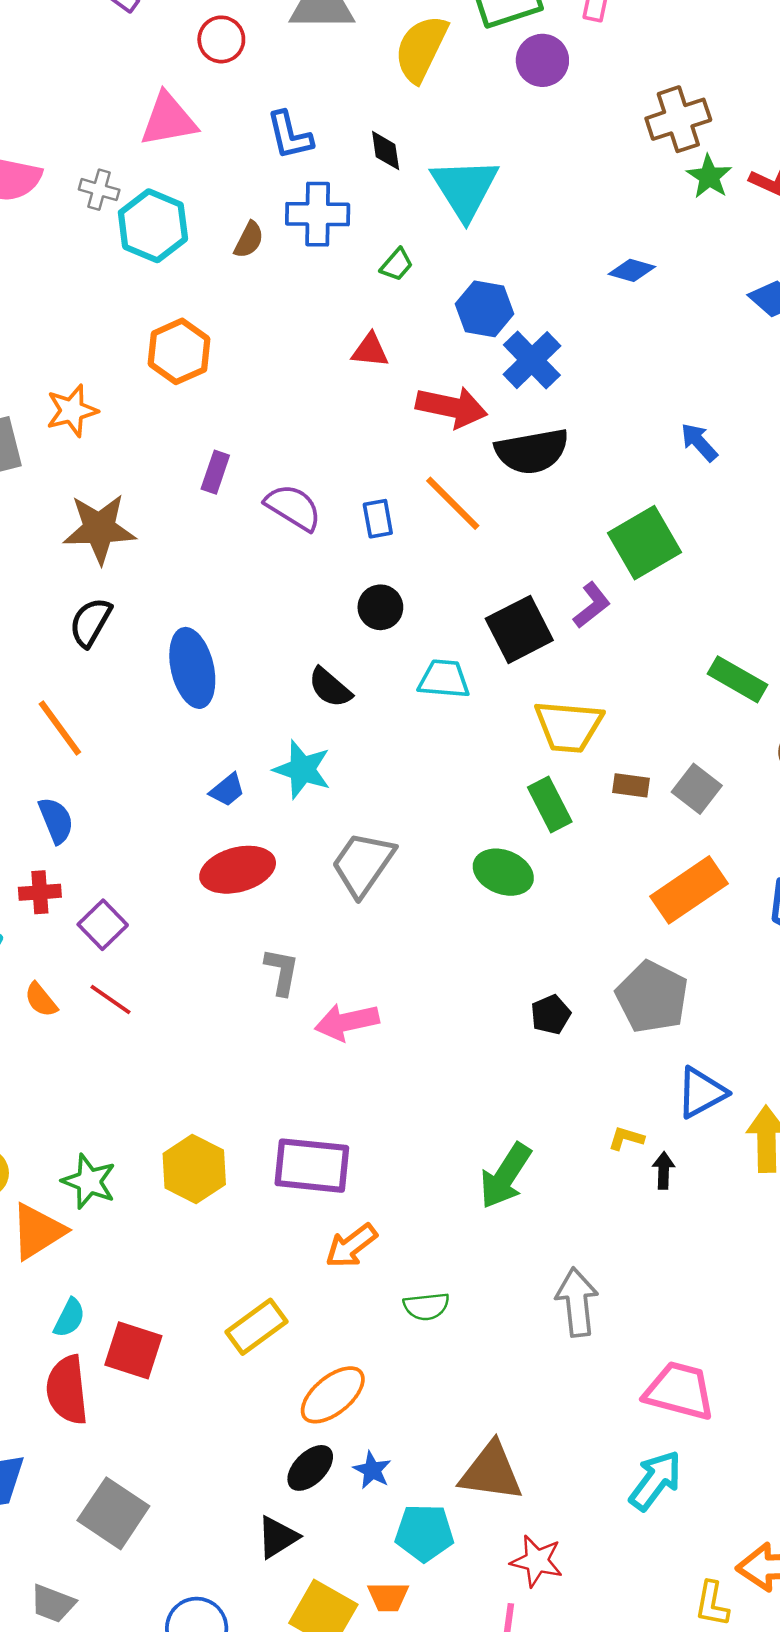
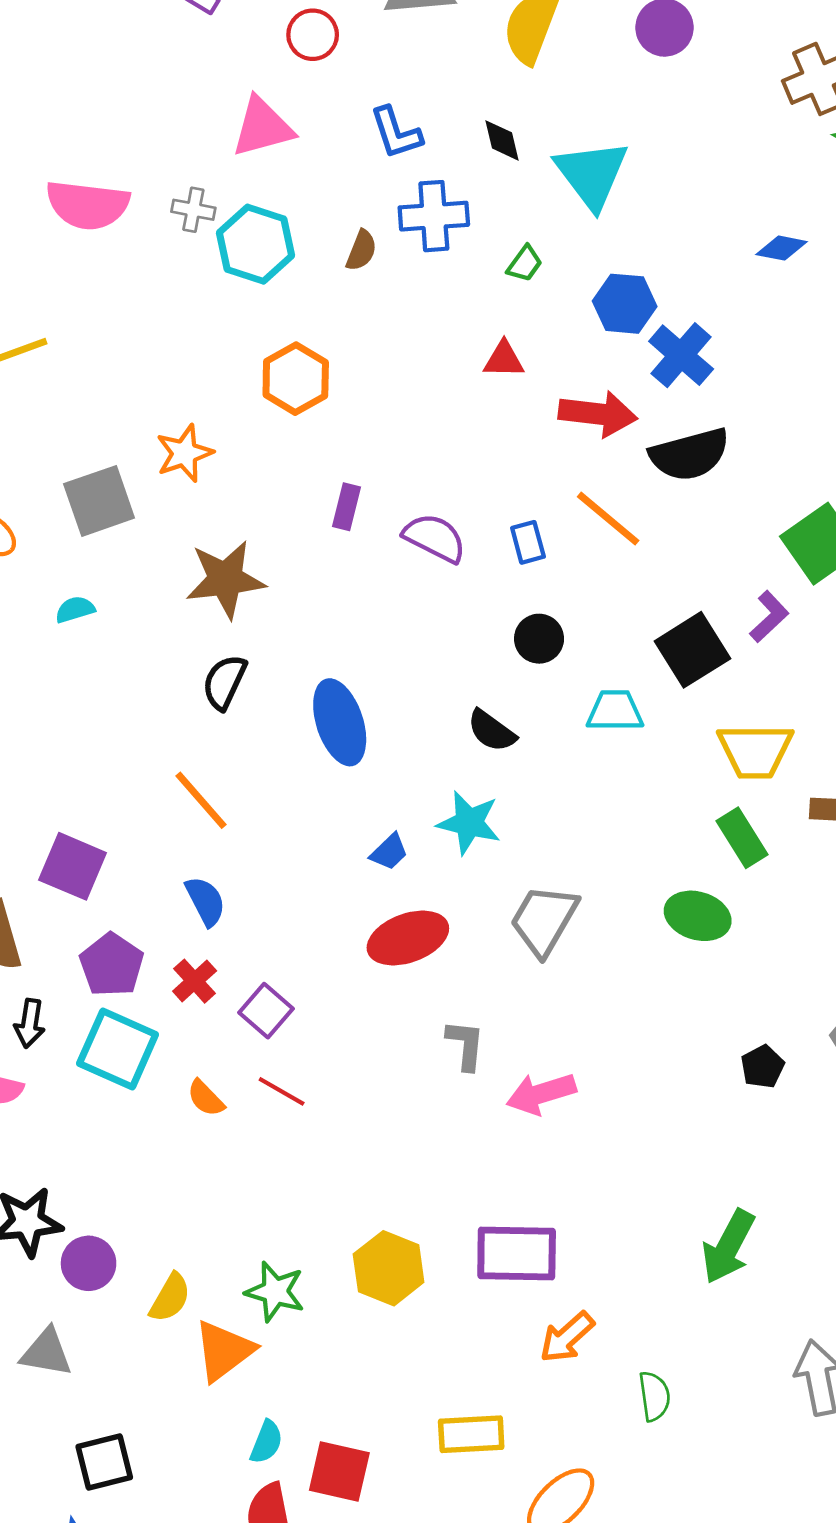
red cross: (40, 892) -> (195, 981), turned -33
green semicircle: (426, 1306) -> (654, 1396), turned -87
yellow rectangle: (257, 1327) -> (471, 1434), turned 38

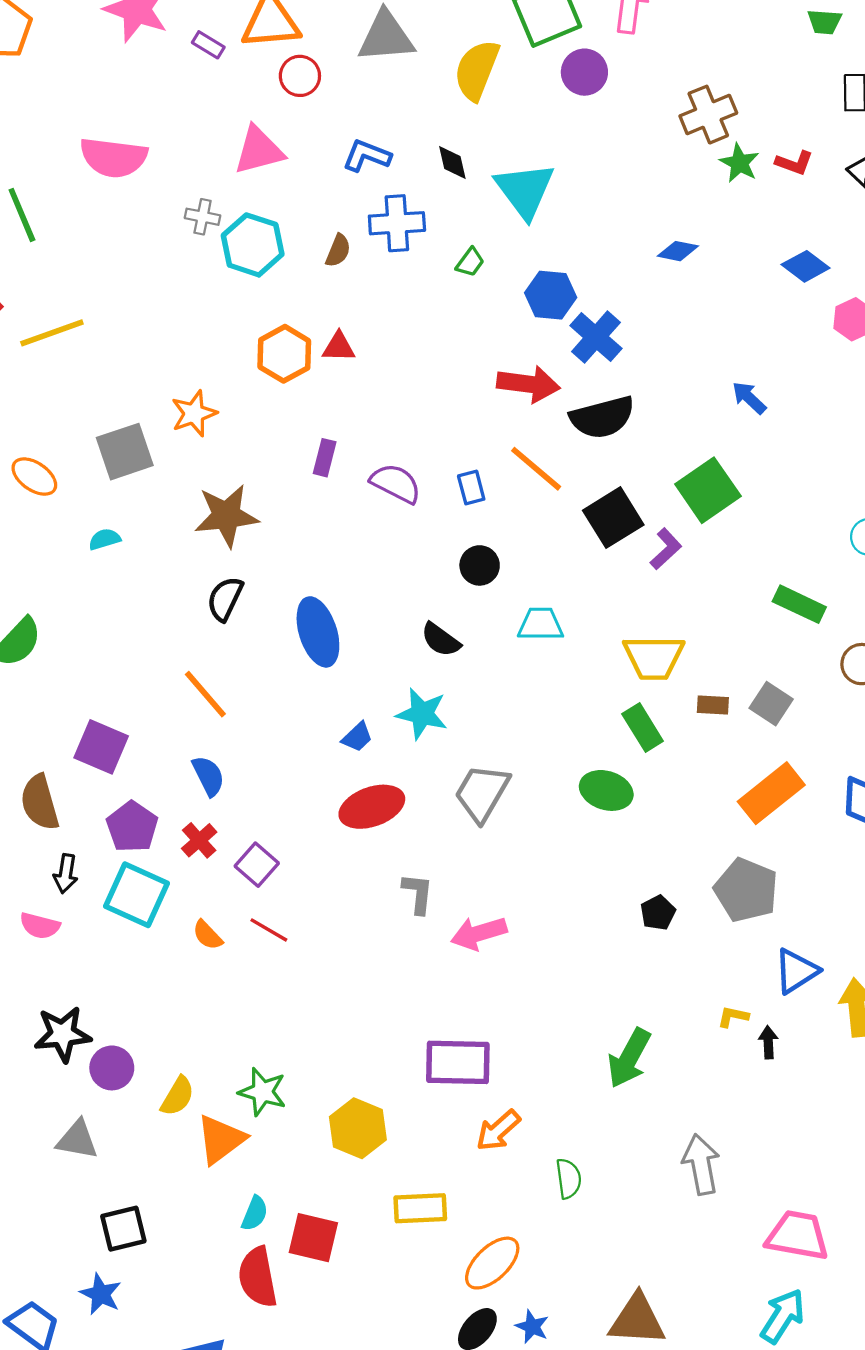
blue L-shape: (396, 133) -> (367, 156), turned 129
pink semicircle: (88, 205) -> (113, 157), moved
red triangle: (504, 360) -> (339, 347), moved
black square: (692, 650) -> (613, 518), moved
yellow hexagon: (389, 1268) -> (358, 1128), moved

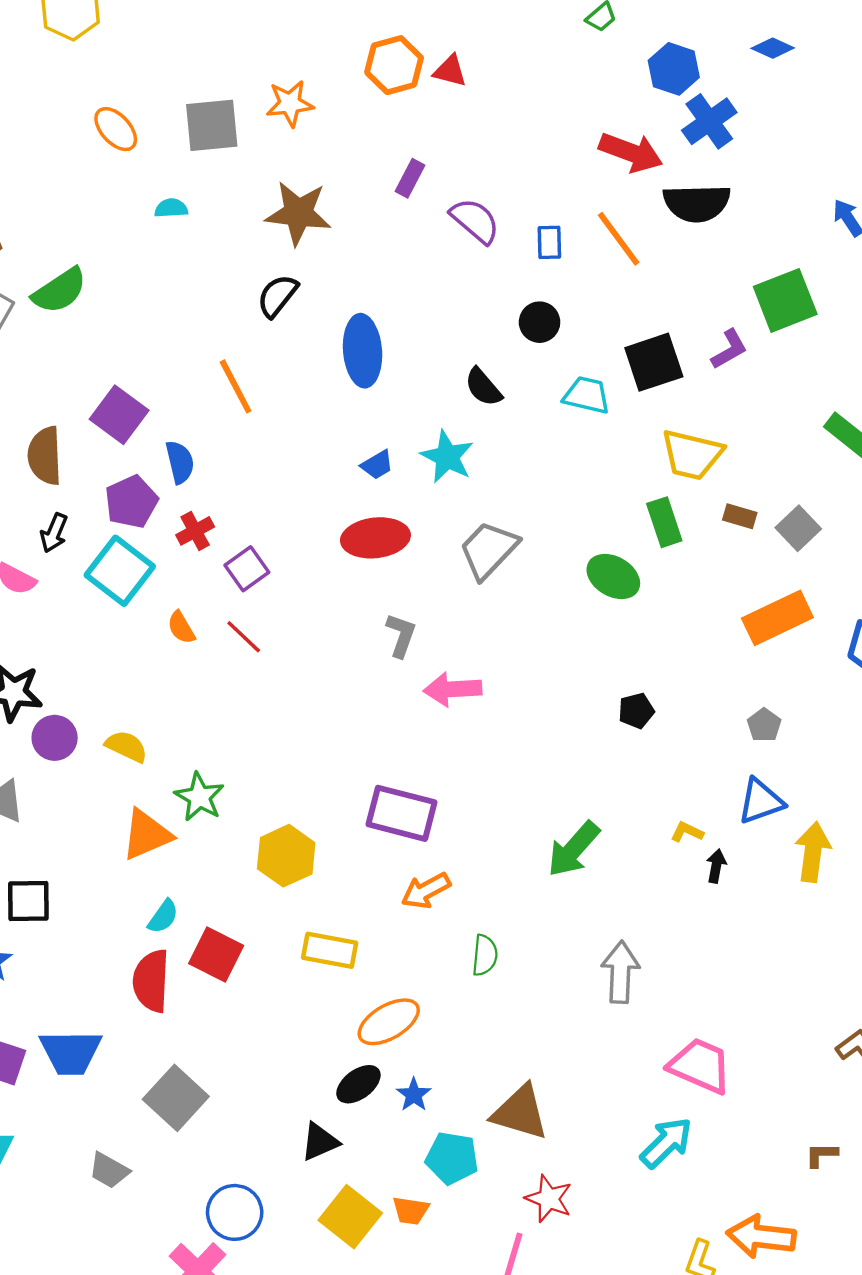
blue diamond: (678, 251) -> (773, 48), moved
black square: (613, 518) -> (654, 362), moved
blue semicircle: (208, 776) -> (180, 462), moved
gray pentagon: (746, 890) -> (764, 725), moved, size x0.5
yellow semicircle: (178, 1096) -> (126, 746), moved, turned -108

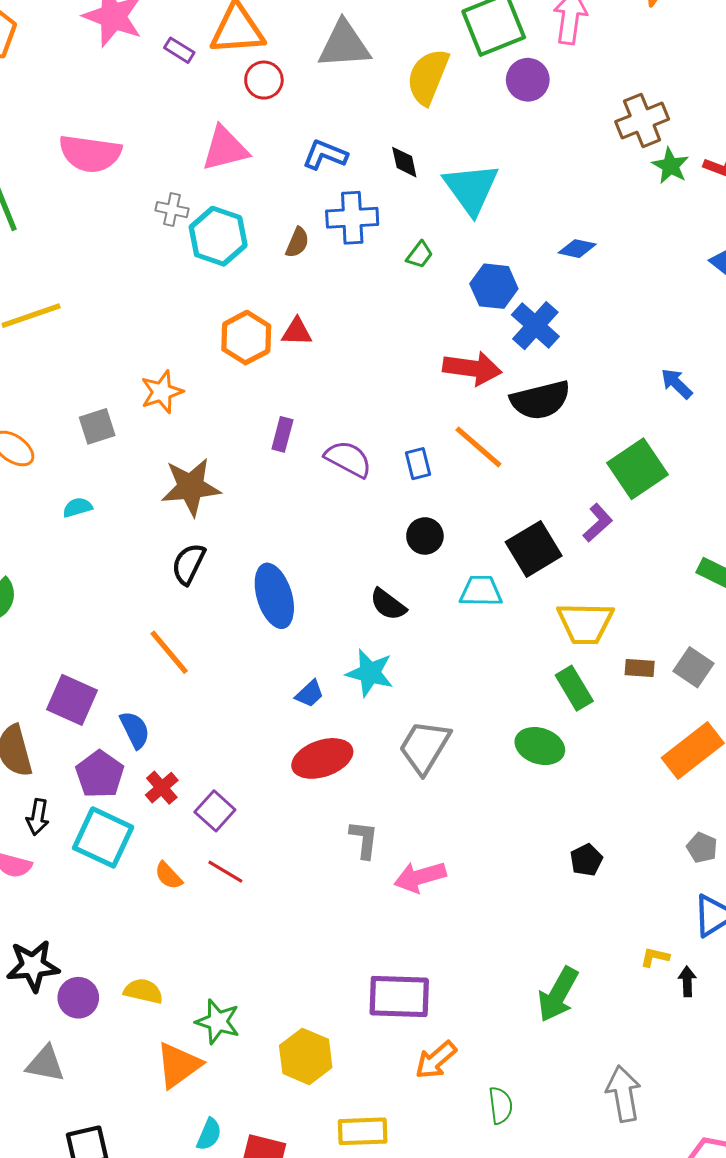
gray square: (212, 125) -> (97, 426), size x0.7

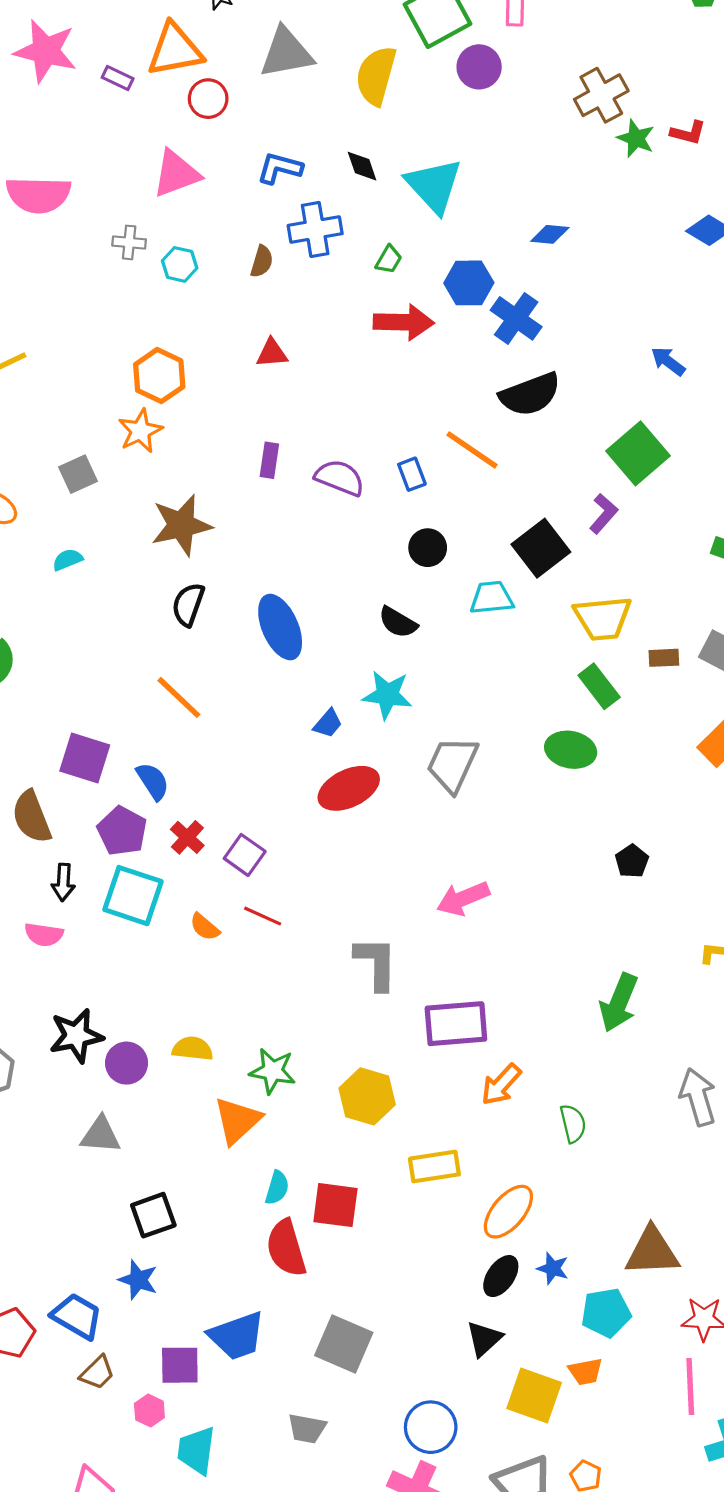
cyan hexagon: (218, 236) -> (180, 264), size x0.6
orange hexagon: (246, 338) -> (159, 376), moved
red arrow: (472, 368) -> (404, 322), moved
gray L-shape: (364, 839) -> (376, 963), moved, size x1.4

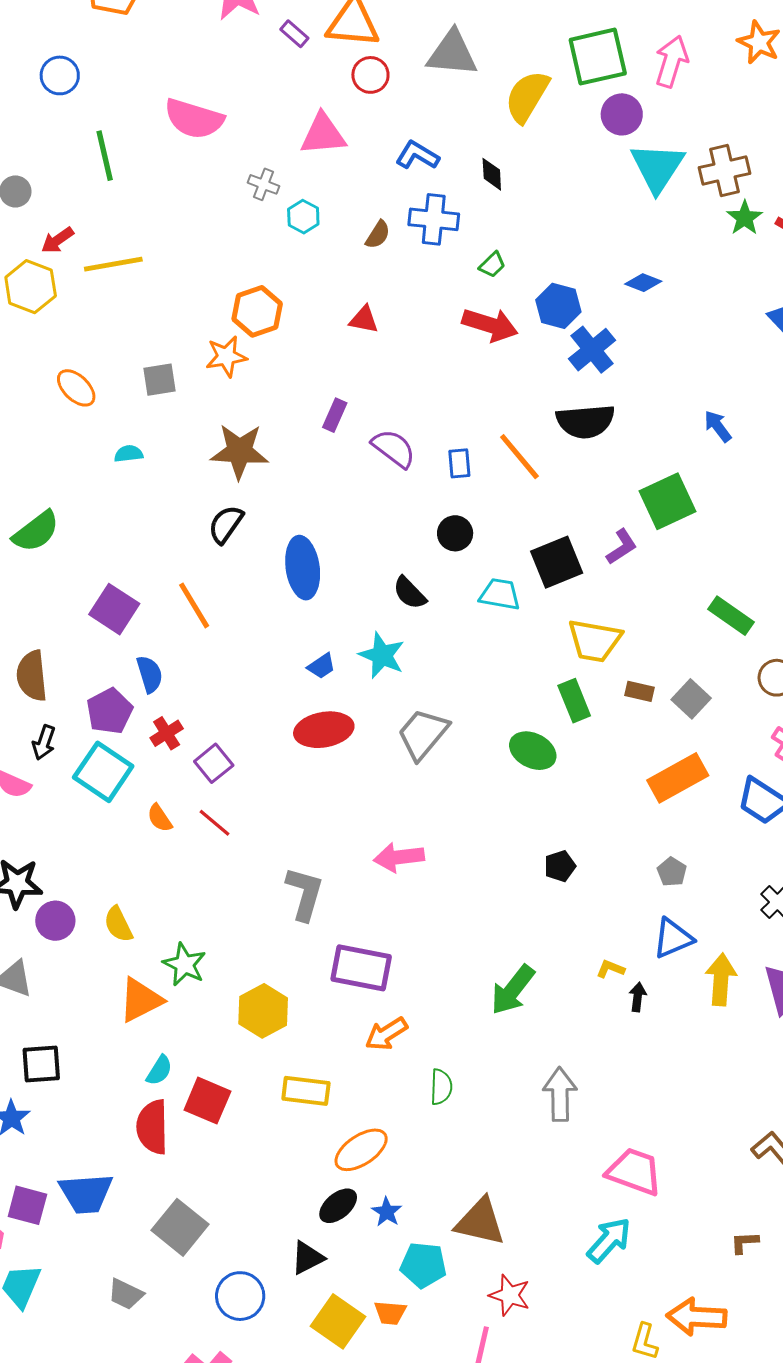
cyan triangle: (434, 186) -> (657, 167), moved
purple square: (85, 758) -> (114, 609), moved
yellow semicircle: (193, 1049) -> (118, 924), turned -138
blue circle: (431, 1427) -> (240, 1296), moved

